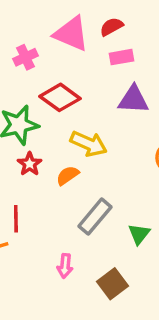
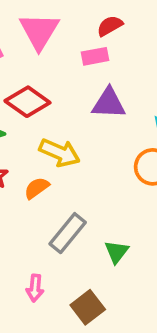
red semicircle: (111, 27) -> (110, 26), moved
pink triangle: (71, 34) -> (39, 31), turned 39

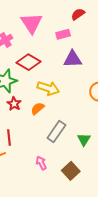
red semicircle: (110, 26) -> (78, 14), moved
pink arrow: (35, 288) -> (41, 163), turned 152

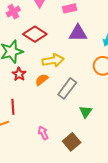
yellow arrow: (48, 88) -> (53, 60), turned -30
gray rectangle: (56, 132) -> (67, 88), moved

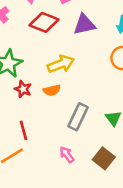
red diamond: (35, 34) -> (44, 22), moved
orange semicircle: (42, 80) -> (52, 90), turned -144
gray rectangle: (67, 88) -> (78, 117), moved

